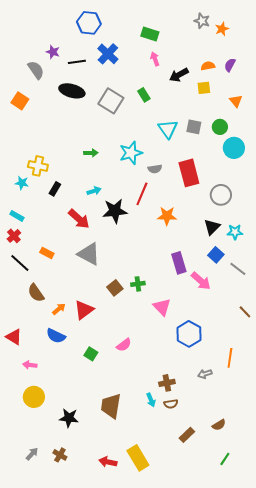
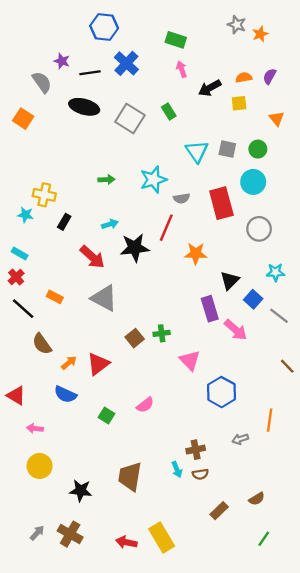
cyan circle: (234, 148) -> (253, 182), moved
black triangle: (212, 227) -> (230, 281), moved
brown cross: (60, 455) -> (70, 534), size x1.5

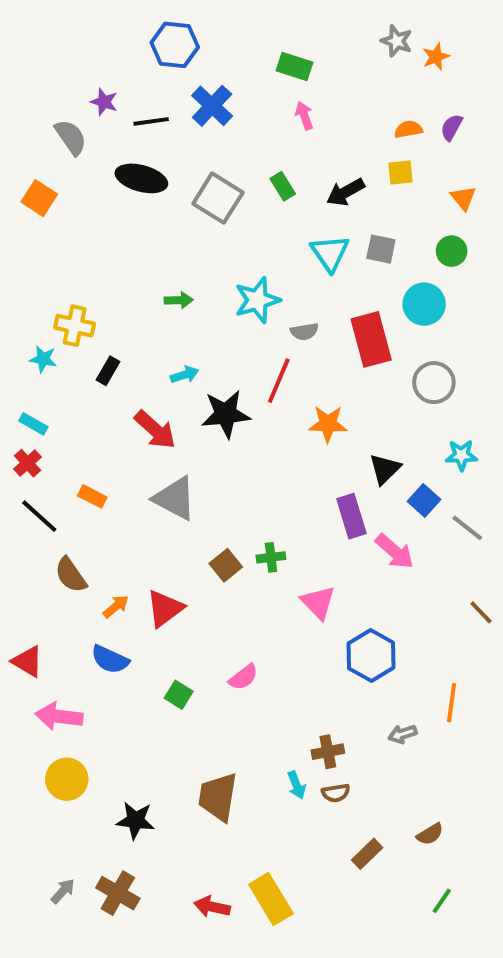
black arrow: (210, 88) -> (346, 192), moved
green circle: (258, 149) -> (452, 251), moved
pink arrow: (35, 428) -> (59, 716), size x1.6

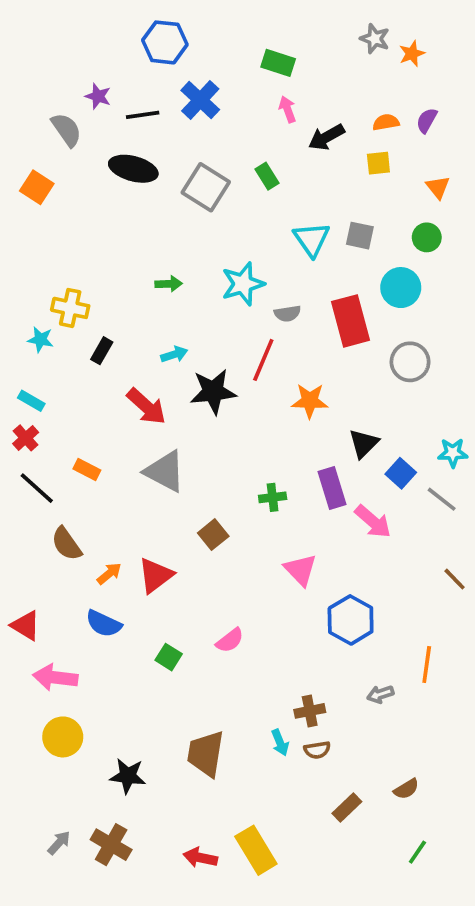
black arrow: (346, 192) -> (326, 137), moved
cyan star: (461, 455) -> (453, 453), moved
green cross: (271, 557) -> (273, 497), moved

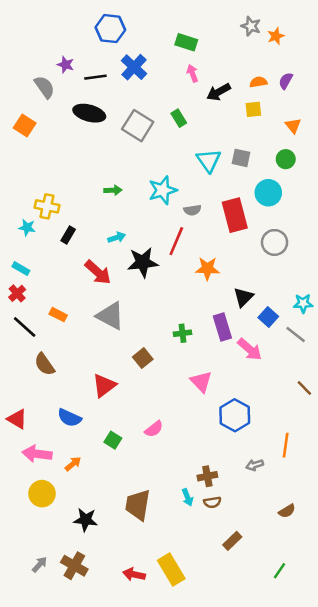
orange arrow: (109, 574) -> (73, 464), moved
brown semicircle: (406, 789) -> (287, 511), moved

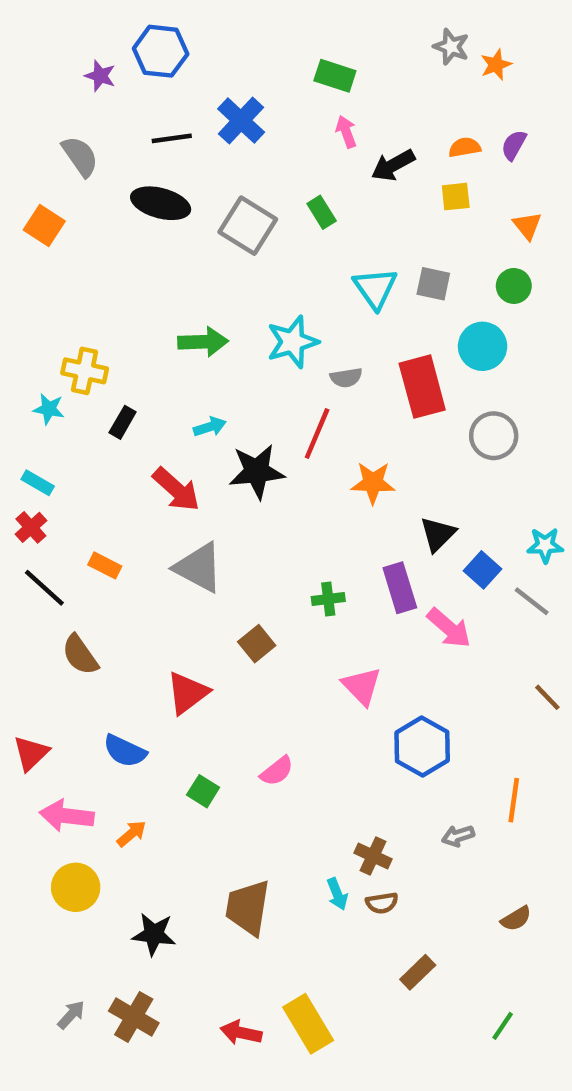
blue hexagon: (110, 29) -> (161, 51), moved
purple star: (66, 65) -> (100, 76), moved
green arrow: (113, 190) -> (203, 342), size x1.5
red triangle: (17, 419) -> (31, 753), turned 45
brown cross: (207, 476) -> (373, 856), turned 36

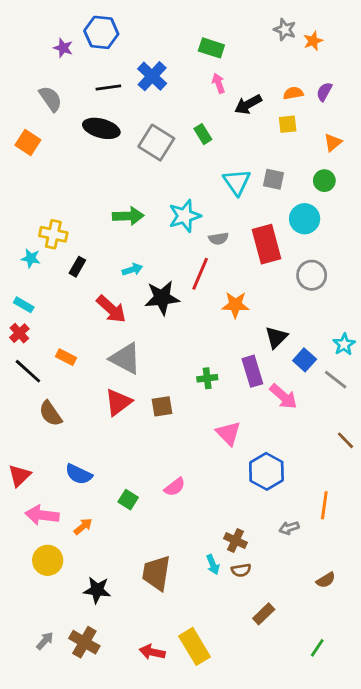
orange triangle: (527, 226) -> (333, 143), turned 30
cyan star: (545, 545) -> (344, 344), turned -30
brown square: (257, 644) -> (162, 406), turned 30
red triangle: (187, 693) -> (118, 402), moved

